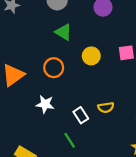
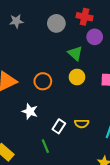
green triangle: (63, 32) -> (75, 53), moved
white rectangle: (81, 115) -> (59, 126), turned 56

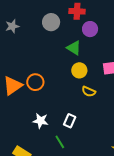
orange circle: (43, 81) -> (35, 82), moved
white star: (30, 111) -> (40, 121), moved
yellow semicircle: (82, 124) -> (89, 92), moved, turned 32

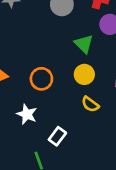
orange circle: (35, 82) -> (41, 79), moved
white star: (40, 121) -> (27, 114), moved

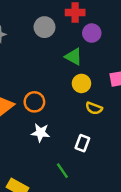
orange circle: (41, 79) -> (34, 102), moved
white rectangle: (57, 136) -> (82, 143), moved

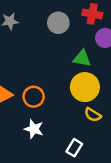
green triangle: (74, 57) -> (82, 58), turned -30
yellow circle: (81, 83) -> (85, 87), size x1.5

